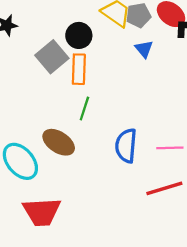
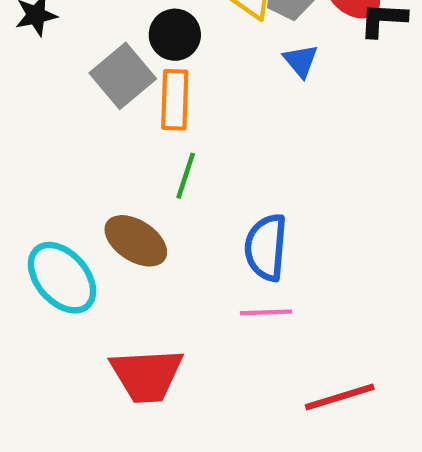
pink line: (170, 148) -> (266, 312), moved
red line: (164, 188) -> (340, 397), moved
red trapezoid: (42, 212) -> (147, 375), moved

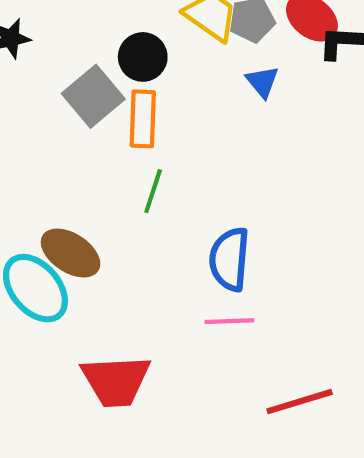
brown ellipse: (136, 241) -> (71, 253), moved

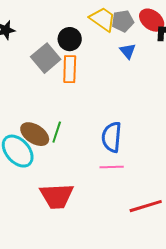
green line: (153, 191) -> (57, 132), moved

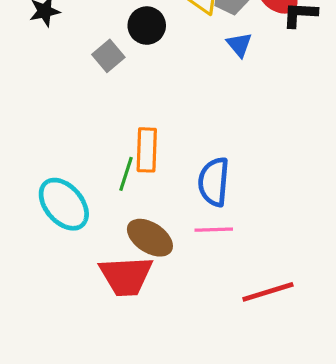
gray square: (46, 58) -> (108, 56), size x0.7
orange rectangle: (70, 69) -> (147, 150), moved
brown ellipse: (35, 134) -> (150, 238), moved

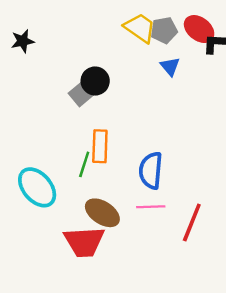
black circle: (147, 26) -> (95, 81), moved
gray square: (108, 56) -> (81, 94), moved
red line: (268, 292) -> (192, 222), moved, turned -51

